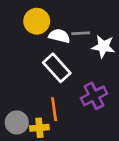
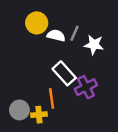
gray line: (81, 33) -> (74, 33), turned -63
white rectangle: (57, 68) -> (64, 73), moved

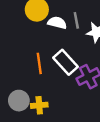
gray line: (74, 33) -> (76, 20), turned -35
orange line: (52, 99) -> (39, 63), moved

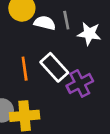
yellow cross: (39, 105) -> (25, 116), size x1.5

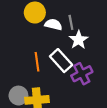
white star: (89, 34) -> (79, 40), moved, turned 30

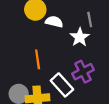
gray line: (71, 22) -> (90, 20), moved
white rectangle: (61, 61) -> (62, 85), moved

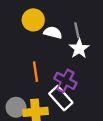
gray line: (90, 20) -> (77, 30), moved
purple cross: (83, 72) -> (65, 81), moved, turned -35

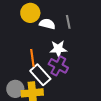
white star: (79, 49) -> (58, 49), moved, turned 30
white rectangle: (61, 98) -> (40, 75), moved

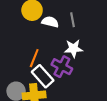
white star: (58, 49) -> (74, 49), moved
orange line: (32, 58) -> (34, 58), turned 30

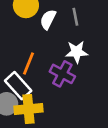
white semicircle: (50, 22) -> (48, 19), turned -77
white rectangle: (43, 76) -> (18, 86), moved

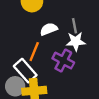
gray line: (75, 17) -> (75, 26), moved
white semicircle: (48, 19) -> (49, 29), moved, turned 42

